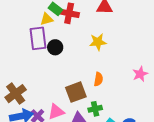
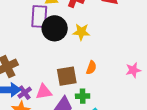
yellow star: (98, 42) -> (81, 32), moved
black circle: (55, 47) -> (55, 28), size x1.6

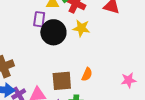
purple rectangle: (39, 16) -> (39, 19), size x0.7
yellow star: (81, 32) -> (81, 28), moved

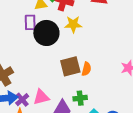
brown square: (62, 81) -> (70, 66), moved

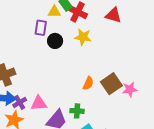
black circle: (46, 33) -> (55, 41), size x0.6
brown square: (70, 66) -> (111, 84), moved, turned -30

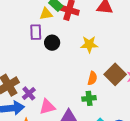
yellow star: (83, 37) -> (89, 44), moved
purple cross: (20, 102) -> (29, 93), moved
green cross: (77, 111) -> (89, 98), moved

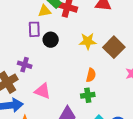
brown square: (115, 74) -> (114, 47), moved
purple cross: (29, 93) -> (25, 65), moved, turned -32
pink triangle: (47, 107) -> (43, 91), moved, turned 36

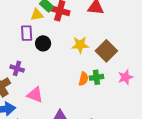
green cross: (88, 95) -> (96, 77), moved

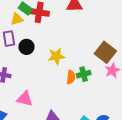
yellow star: (80, 45) -> (56, 56), moved
brown square: (106, 51) -> (105, 52), moved

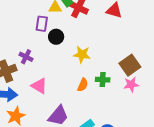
orange semicircle: (71, 77) -> (83, 85), moved

